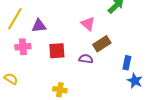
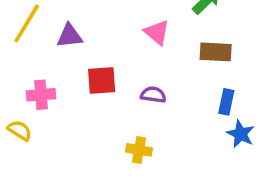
brown rectangle: (102, 44) -> (216, 52), moved, turned 36
pink cross: (23, 47) -> (41, 95), moved
yellow cross: (60, 90) -> (139, 150), moved

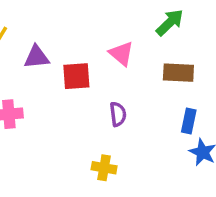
red square: (102, 80) -> (76, 76), moved
purple semicircle: (153, 95) -> (118, 114), turned 75

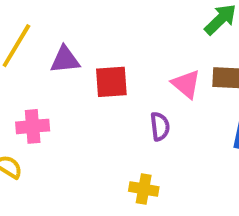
pink triangle: (121, 54) -> (186, 84), moved

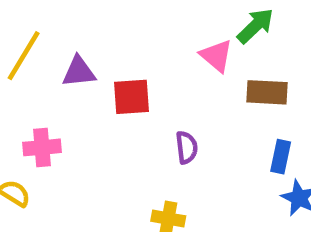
pink triangle: (186, 84) -> (216, 56), moved

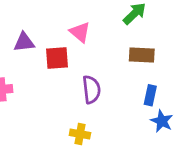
pink triangle: (216, 56) -> (80, 32), moved
purple semicircle: (187, 147) -> (91, 90), size x1.4

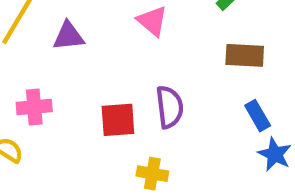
red square: (57, 58) -> (118, 120), moved
blue rectangle: (150, 95) -> (258, 116), turned -42

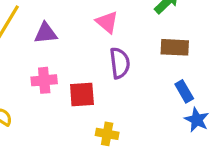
pink cross: (34, 107) -> (44, 80), moved
purple semicircle: (170, 107) -> (120, 63), moved

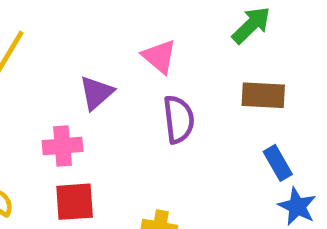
purple triangle: (46, 33) -> (96, 93), moved, turned -35
red square: (82, 95) -> (75, 202), moved

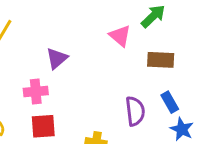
pink triangle: (159, 57) -> (120, 36), moved
purple semicircle: (179, 119) -> (135, 111), moved

